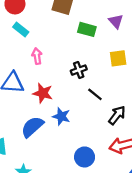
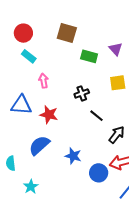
blue star: (61, 116) -> (73, 156), moved
blue circle: (85, 157) -> (99, 173), moved

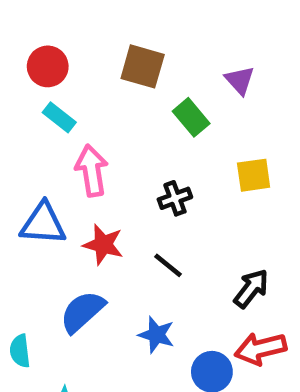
purple triangle: (116, 49) -> (240, 80), moved
green rectangle: (89, 56) -> (191, 117), turned 35
pink arrow: (44, 81) -> (92, 171), size x1.5
black line: (97, 116) -> (168, 265), moved

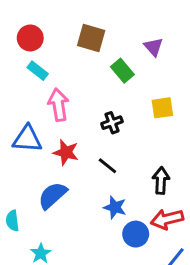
black arrow: (251, 289) -> (161, 181), turned -35
blue star: (156, 335) -> (115, 207), moved

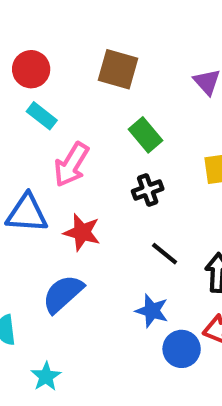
green rectangle: (122, 71) -> (146, 135), moved
pink arrow: (58, 105) -> (71, 165), turned -140
black line: (107, 166) -> (165, 254), moved

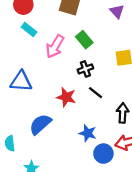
pink arrow: (71, 165) -> (55, 46), moved
red star: (82, 232) -> (66, 97), moved
black line: (165, 254) -> (96, 93), moved

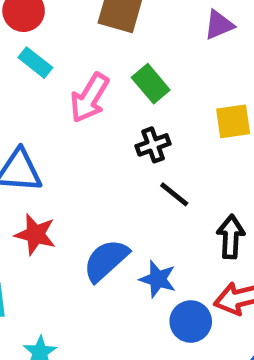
purple triangle: (117, 11) -> (219, 25), turned 49
red star: (66, 97) -> (35, 234), moved
blue semicircle: (40, 124) -> (106, 260), moved

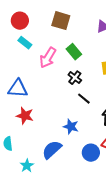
black cross: (153, 145) -> (75, 78), turned -32
blue semicircle: (106, 260) -> (52, 150), moved
blue star: (158, 279) -> (71, 127), moved

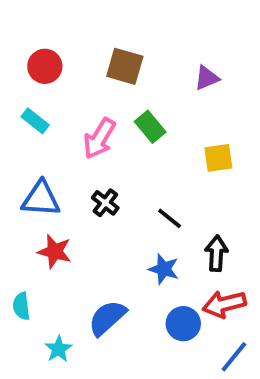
cyan rectangle: (25, 43) -> (35, 121), moved
black cross: (75, 78) -> (105, 203), moved
blue star: (71, 127) -> (164, 269), moved

